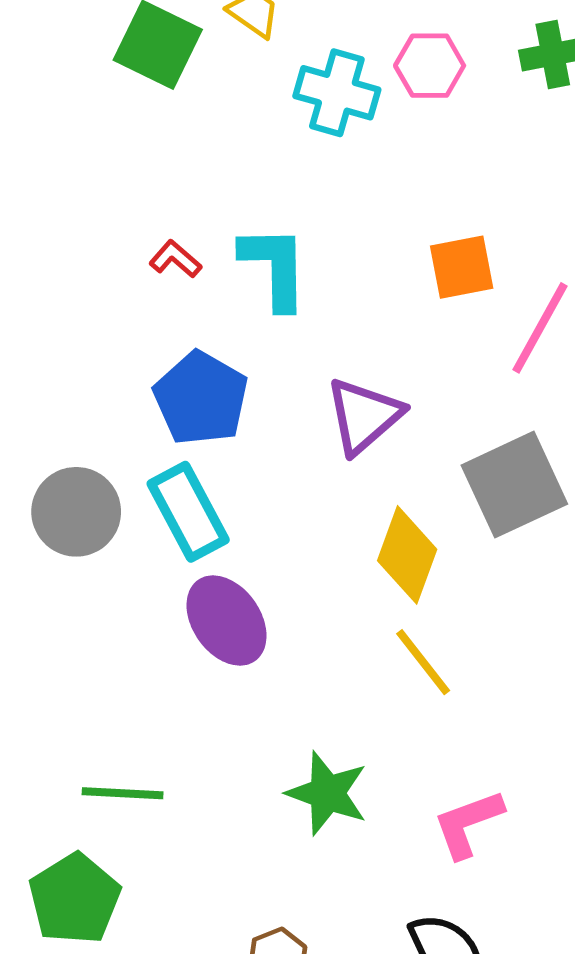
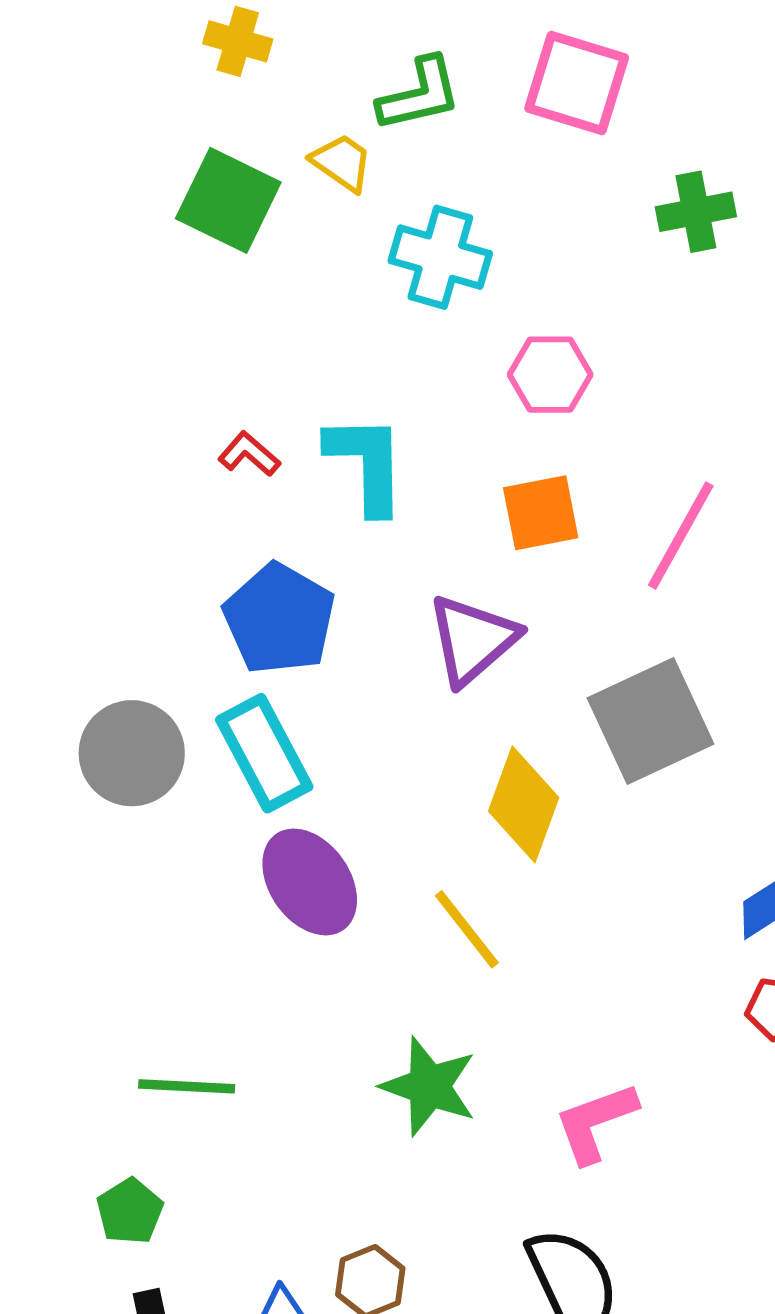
pink hexagon: (430, 66) -> (550, 375), moved
orange square: (462, 267) -> (541, 513), moved
yellow line: (423, 662) -> (467, 929), moved
green pentagon: (75, 899) -> (130, 1211), size x0.6

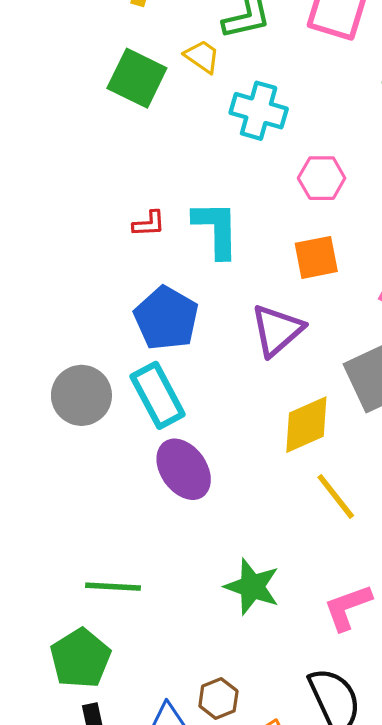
red L-shape: (249, 454) -> (149, 224), turned 136
yellow diamond: (524, 804) -> (306, 425), turned 46
yellow line: (467, 929) -> (336, 496), moved
green pentagon: (130, 1211) -> (80, 658), size x1.6

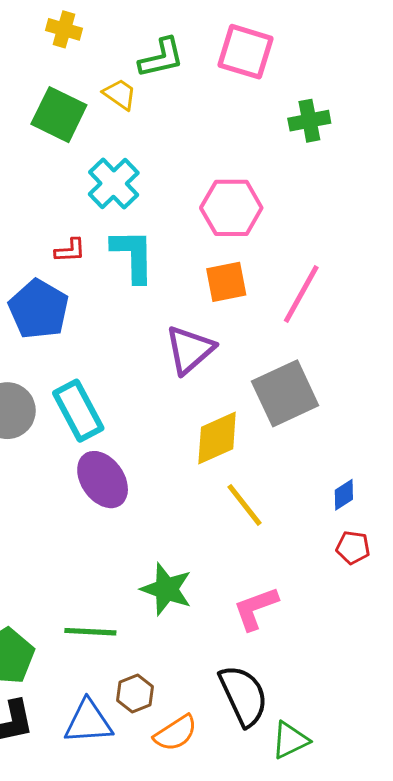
cyan cross: (259, 111) -> (114, 184), moved, turned 30
pink hexagon: (322, 178) -> (231, 208), size x1.4
blue pentagon: (166, 318) -> (39, 309), moved
green line: (113, 587) -> (90, 632), moved

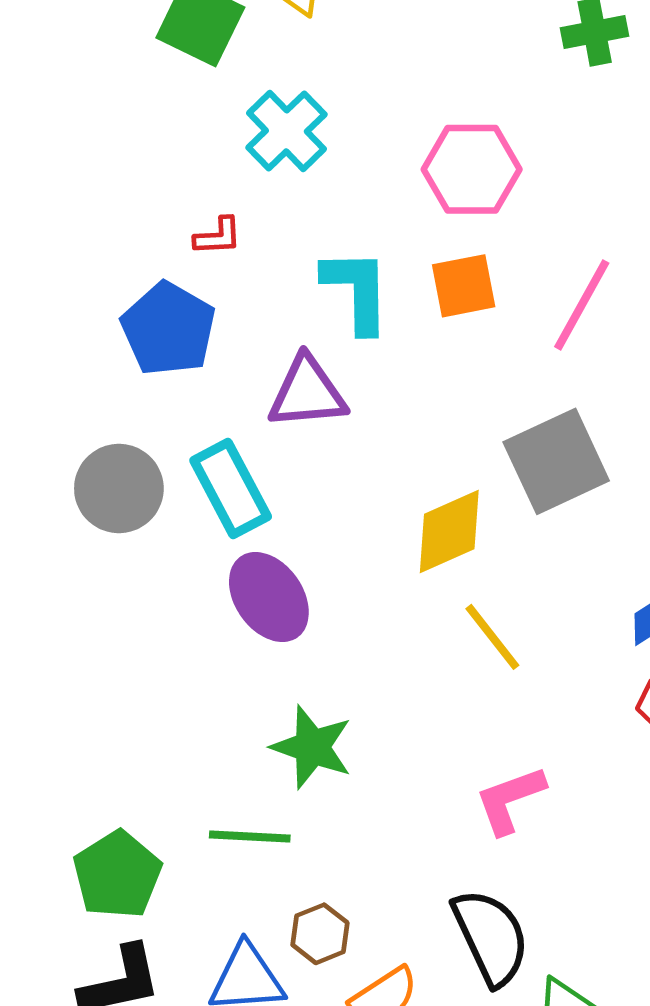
cyan L-shape: (133, 255) -> (357, 291), moved
purple triangle: (190, 350) -> (307, 393), moved, turned 36
green star: (166, 589) -> (312, 747), moved

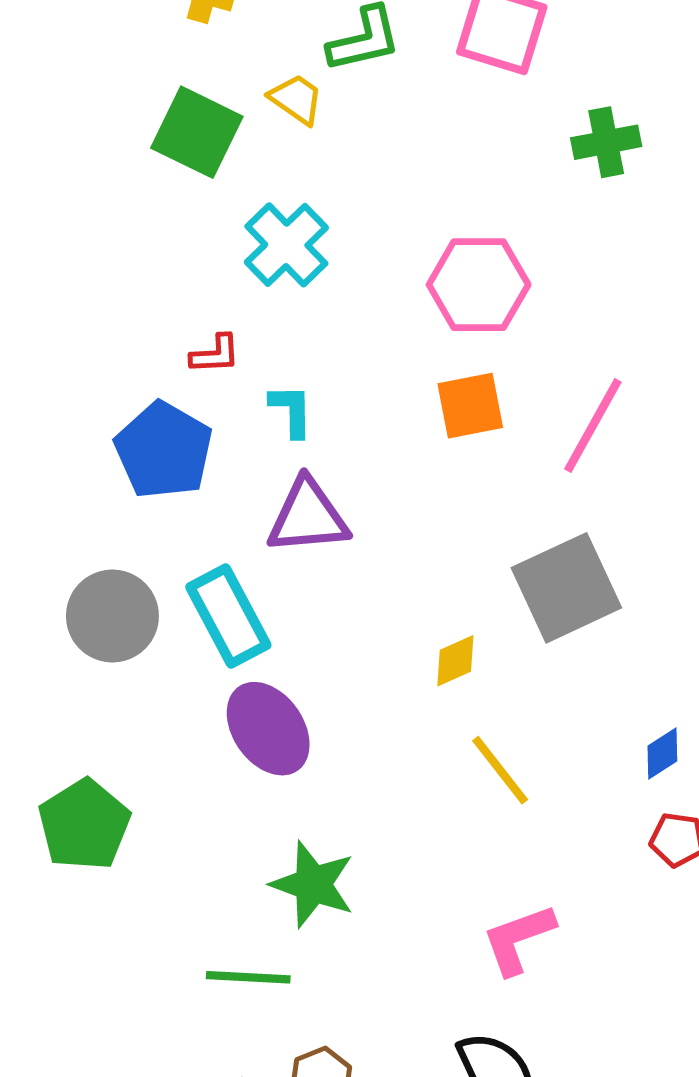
cyan L-shape: (357, 291) -> (291, 411), moved, size x0.6
yellow diamond: (449, 532) -> (455, 661), size x0.6
green pentagon: (117, 875) -> (84, 825), moved

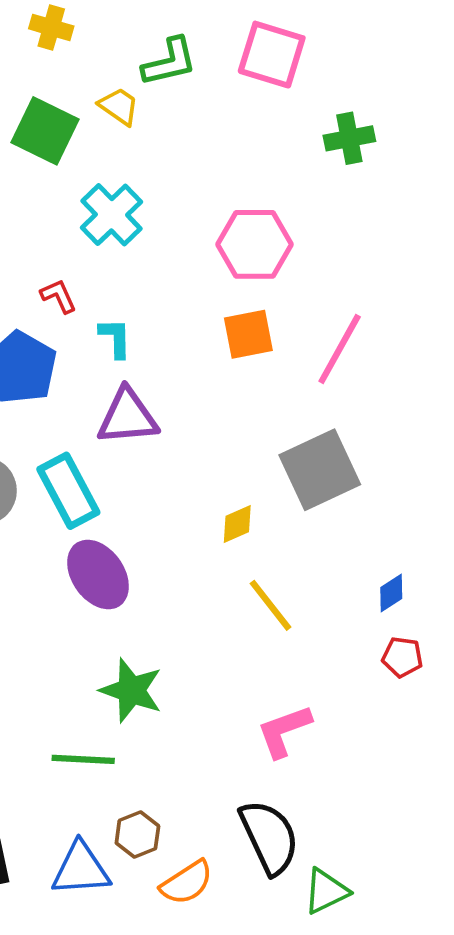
red L-shape: (215, 354) -> (59, 296), turned -111

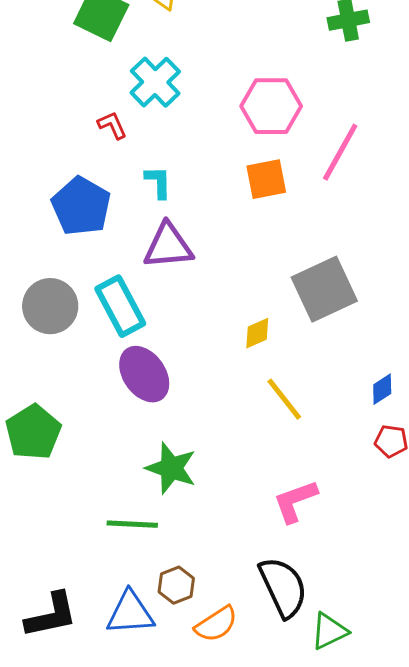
red L-shape: (59, 296) -> (112, 125), moved
pink line: (340, 349) -> (340, 152), moved

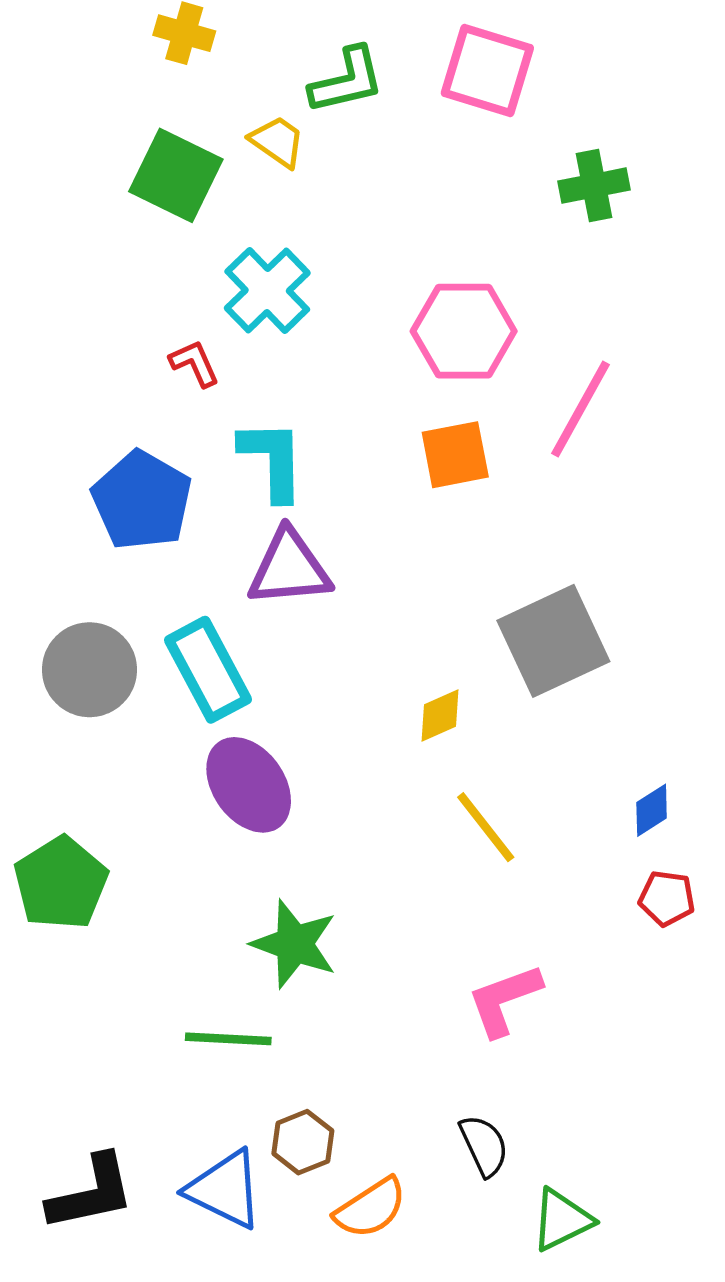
cyan L-shape: (158, 182) -> (272, 460), size x1.5
black semicircle: (283, 587) -> (484, 1145), size x0.6
blue triangle: (130, 613) -> (225, 1189), turned 30

